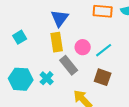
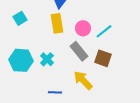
gray rectangle: (69, 65) -> (79, 51), moved

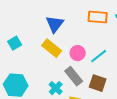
yellow rectangle: (57, 23) -> (52, 48), turned -42
cyan cross: (47, 59) -> (56, 88), moved

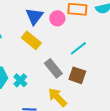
pink circle: (78, 53) -> (57, 18), moved
cyan cross: (56, 88) -> (20, 80), moved

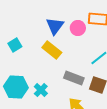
gray rectangle: (53, 68) -> (74, 78), turned -30

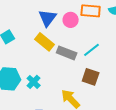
gray rectangle: (74, 78) -> (67, 53), moved

